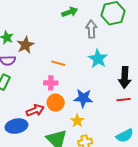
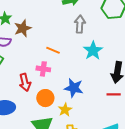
gray arrow: (91, 29) -> (80, 24), moved
orange circle: (56, 103) -> (45, 98), moved
red arrow: (35, 110) -> (25, 82), moved, turned 90

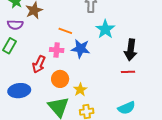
red arrow: (25, 82) -> (39, 64), turned 42
blue star: (74, 88) -> (81, 49), moved

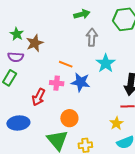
orange circle: (60, 79) -> (69, 118), moved
yellow star: (80, 90) -> (116, 123), moved

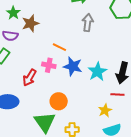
cyan star: (106, 63) -> (97, 72), moved

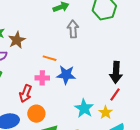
cyan star: (97, 72) -> (84, 108), moved
red line: (117, 94) -> (115, 95), turned -48
orange circle: (59, 101) -> (36, 114), moved

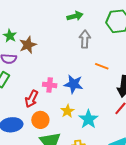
orange line: (50, 58) -> (102, 66), moved
yellow star: (106, 112) -> (67, 111), moved

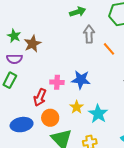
orange line: (102, 66) -> (109, 49), moved, turned 32

